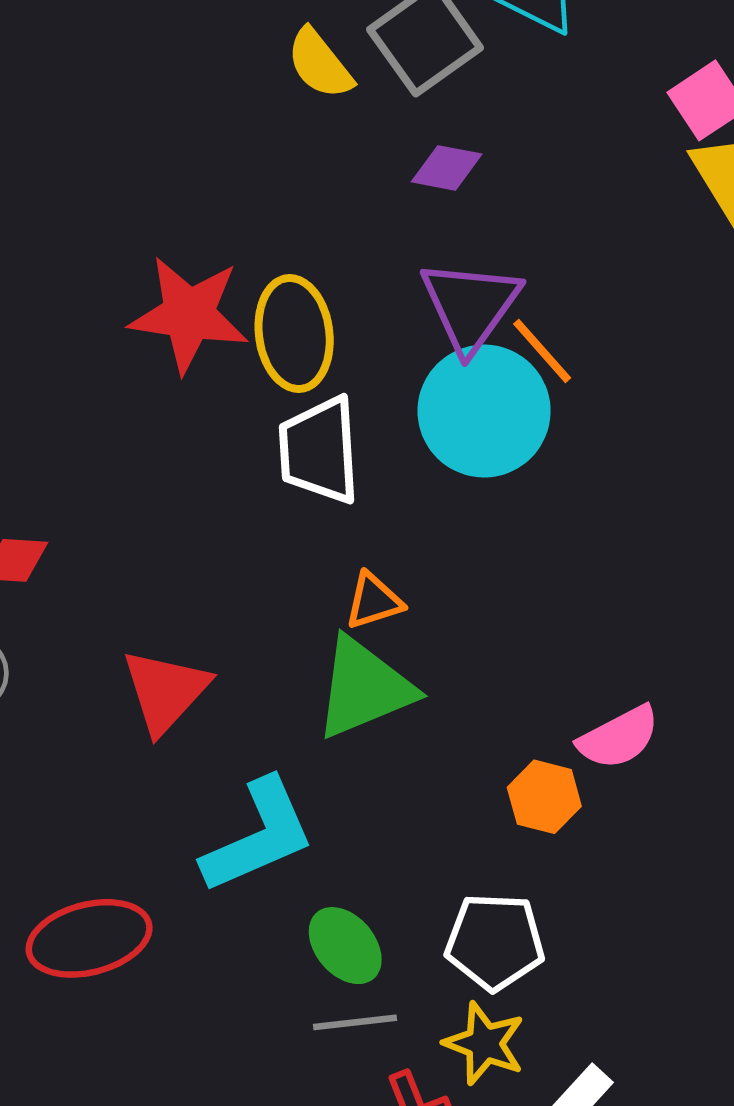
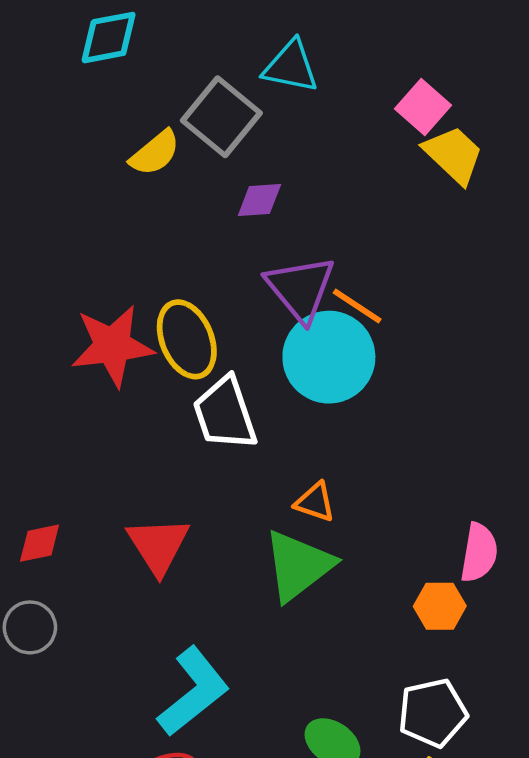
yellow semicircle: (320, 64) -> (155, 153), turned -76
orange triangle: (374, 601) -> (315, 502), moved, turned 51
red triangle: (165, 691) -> (158, 545), moved
pink semicircle: (619, 737) -> (479, 553), turned -38
cyan L-shape: (258, 836) -> (193, 692), moved

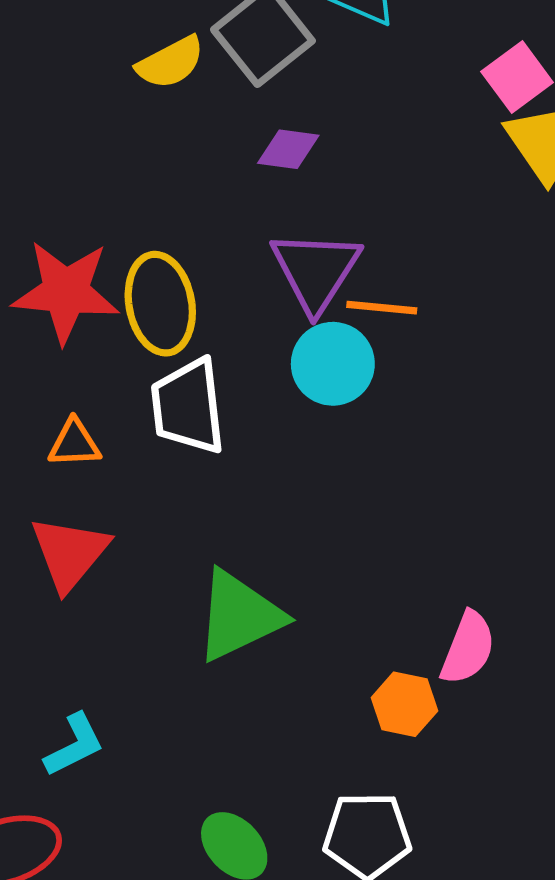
orange line: (357, 306) -> (382, 308), turned -40
cyan circle: (329, 357) -> (333, 364), size x0.7
orange triangle: (315, 502) -> (74, 443), moved, turned -33
cyan L-shape: (193, 692) -> (74, 745), size x0.6

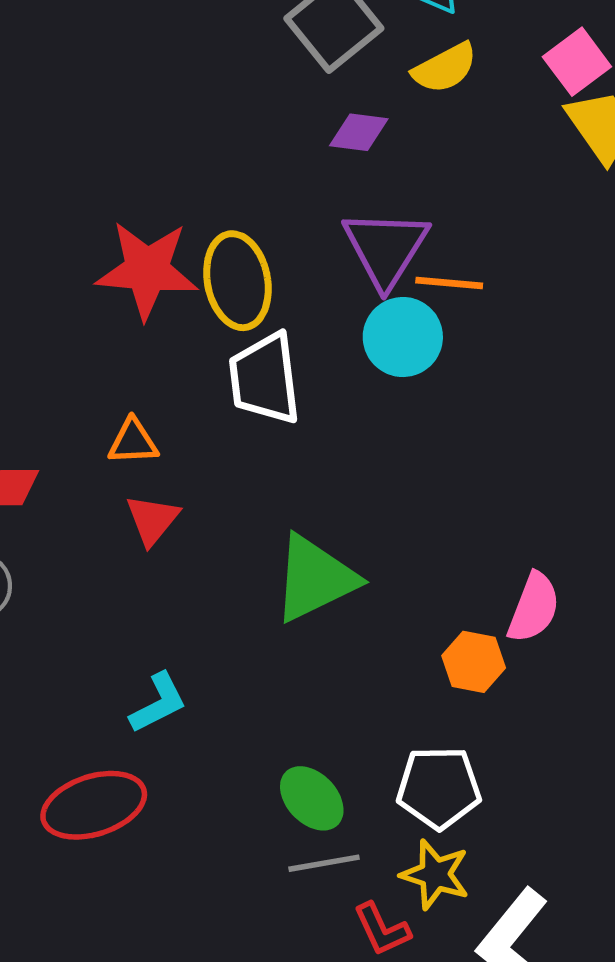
yellow semicircle: (170, 62) -> (445, 68), moved
orange triangle: (74, 443) -> (133, 442), moved
red triangle: (70, 553) -> (152, 520), size x0.7

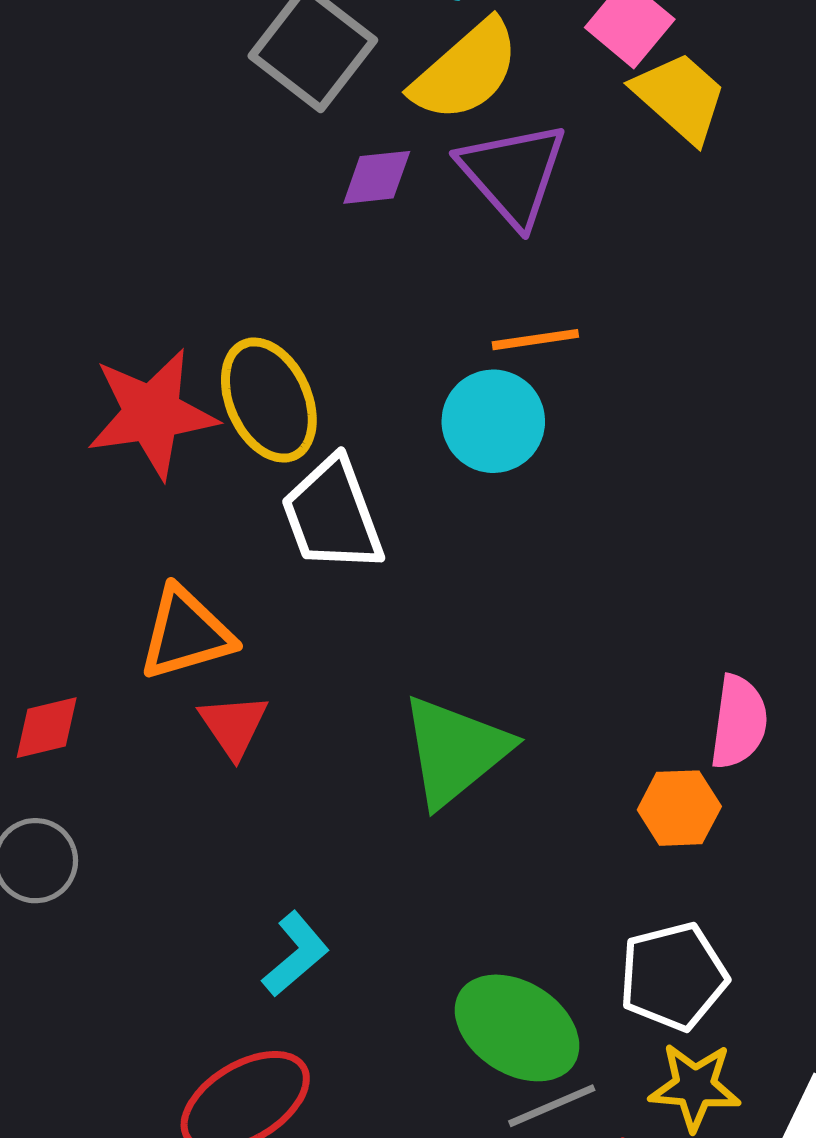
yellow semicircle: (445, 68) -> (466, 71), size x1.4
purple triangle: (386, 248) -> (513, 174), moved
orange triangle: (133, 442) -> (186, 634), size x1.5
green ellipse: (312, 798) -> (517, 1028), size x1.4

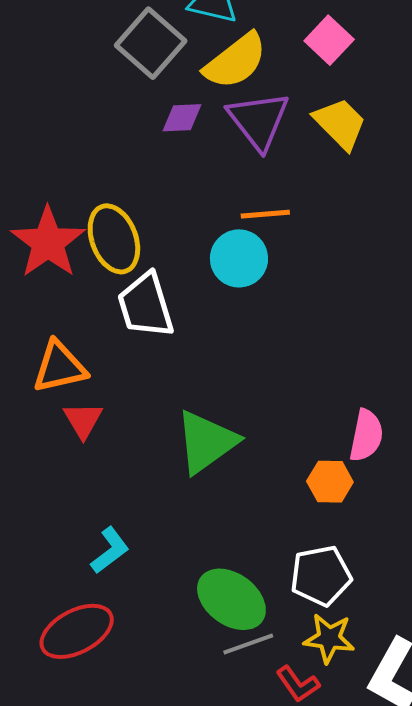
yellow trapezoid: (680, 97) -> (340, 124), moved
red star: (152, 413) -> (48, 242), turned -30

